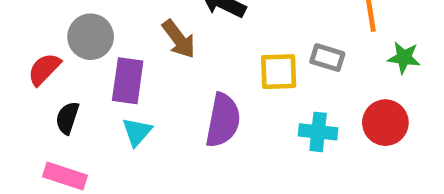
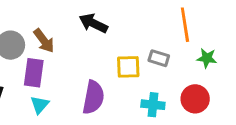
brown arrow: (179, 39) -> (44, 41), moved

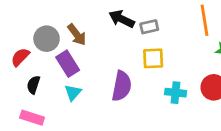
gray rectangle: (159, 58) -> (149, 27), moved, turned -30
purple rectangle: (34, 73) -> (68, 64), turned -40

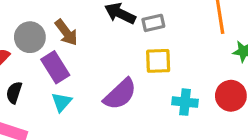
purple semicircle: (122, 86) -> (120, 94), turned 36

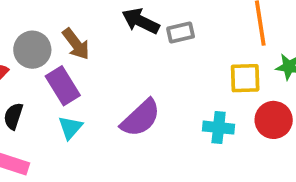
yellow square: (158, 61) -> (245, 78), moved

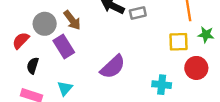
cyan triangle: (70, 128) -> (65, 88), moved
cyan cross: (219, 128) -> (162, 85), moved

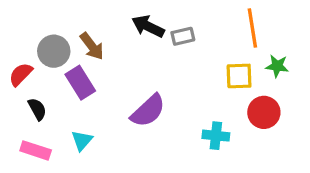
black semicircle: (33, 66) -> (37, 109), turned 133

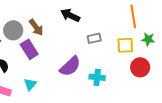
gray rectangle: (183, 36) -> (94, 38), moved
cyan cross: (216, 136) -> (97, 77), moved

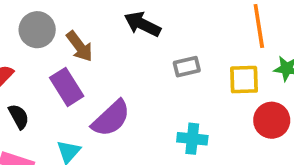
gray circle: (13, 30) -> (37, 30), moved
purple semicircle: (70, 66) -> (111, 118), moved

